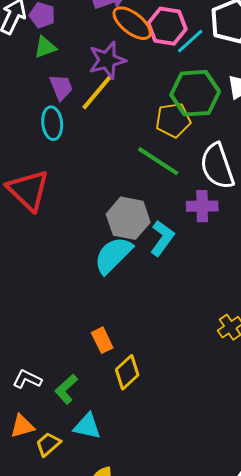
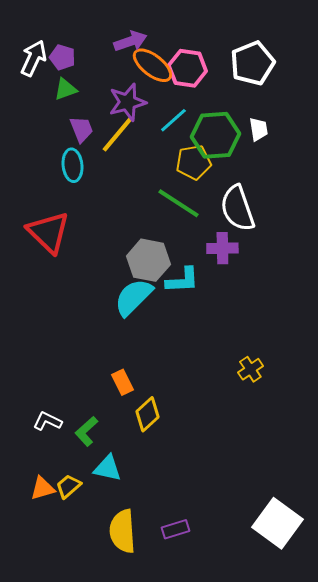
cyan line: (190, 41) -> (173, 120), moved
cyan L-shape: (162, 238) -> (182, 280), turned 51
orange triangle: (22, 426) -> (42, 488), moved

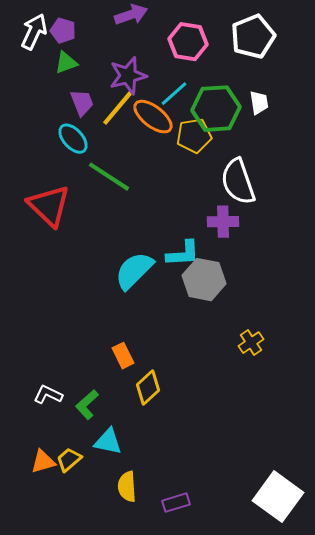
orange ellipse: (152, 65) -> (153, 117), moved
cyan ellipse: (72, 165) -> (73, 139), turned -36
green line: (178, 203) -> (109, 177), moved
gray hexagon: (148, 260) -> (204, 280), moved
yellow semicircle: (122, 531) -> (127, 487), moved, size x0.7

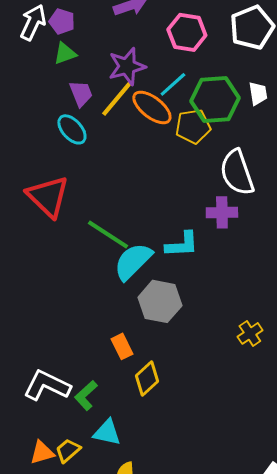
green line: (109, 177) -> (108, 234), moved
gray hexagon: (204, 280) -> (160, 301), moved
white L-shape: (48, 395) -> (47, 385), size x1.6

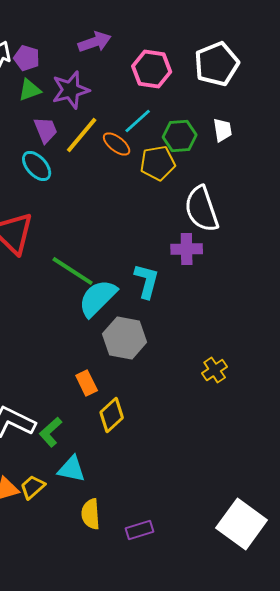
purple star: (127, 66) -> (71, 90), moved
green hexagon: (215, 99) -> (180, 136), size x0.7
orange ellipse: (152, 107) -> (117, 144), size x0.7
cyan L-shape: (182, 244) -> (147, 281), turned -72

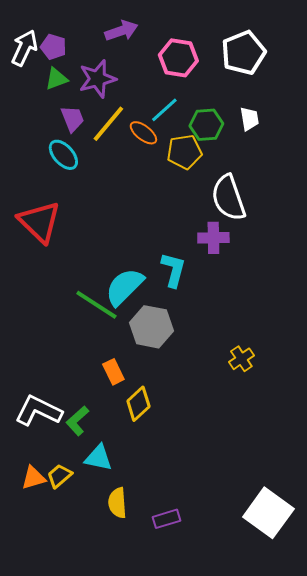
green line: (73, 271) -> (96, 305), moved

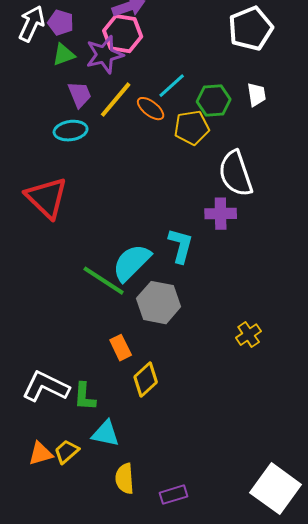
pink hexagon: (178, 58) -> (123, 34), moved
cyan ellipse: (63, 155) -> (71, 131), turned -56
green L-shape: (77, 421) -> (85, 397), turned -44

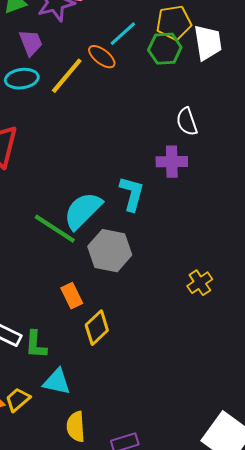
white trapezoid: (257, 95) -> (208, 43), size x1.5
yellow line: (116, 100) -> (67, 76), moved
yellow pentagon: (192, 128) -> (174, 23), moved
white semicircle: (236, 174) -> (187, 122), size x0.6

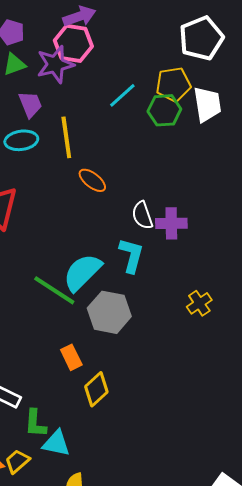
orange ellipse: (102, 57) -> (92, 180), moved
yellow line: (67, 76) -> (66, 137), turned -48
white semicircle: (187, 122) -> (142, 215), moved
yellow cross: (200, 283) -> (199, 303), moved
green L-shape: (36, 345) -> (35, 423), moved

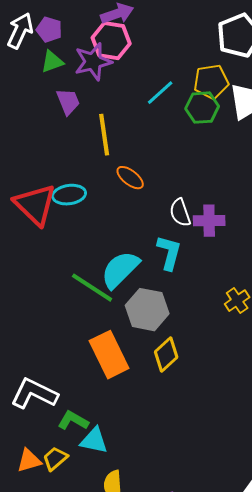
cyan ellipse: (21, 140) -> (69, 195), moved
orange rectangle: (71, 357) -> (109, 355), size x1.8
yellow diamond: (96, 389) -> (166, 355), moved
green L-shape: (35, 423) -> (73, 421), turned 116

